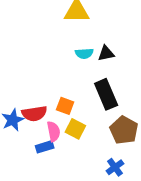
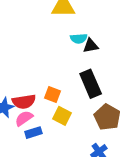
cyan semicircle: (84, 53) -> (79, 39), moved
pink semicircle: (54, 131) -> (24, 118), moved, turned -114

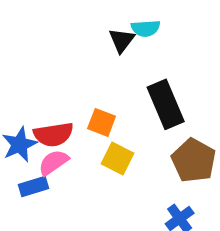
black triangle: (91, 46) -> (122, 40), moved, turned -42
blue rectangle: (33, 133) -> (33, 186), moved

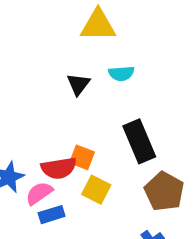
black triangle: (122, 40) -> (78, 84), moved
red semicircle: (53, 134) -> (59, 168), moved
blue rectangle: (33, 186) -> (52, 215), moved

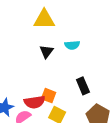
yellow triangle: (98, 25) -> (44, 19), moved
black rectangle: (139, 141) -> (83, 86), size x0.7

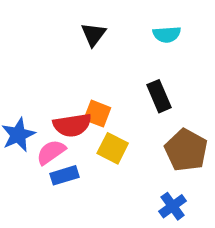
cyan semicircle: (72, 45) -> (167, 34), moved

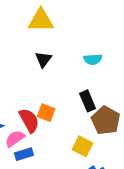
red semicircle: (72, 125) -> (29, 120), turned -110
yellow square: (113, 148) -> (82, 146), moved
brown pentagon: (186, 150) -> (106, 120), moved

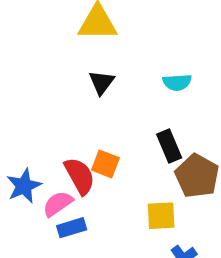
yellow square: (82, 146) -> (161, 216), turned -30

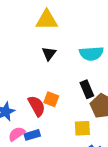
cyan semicircle: (177, 82) -> (91, 54), size x1.5
pink semicircle: (58, 204) -> (17, 134), moved

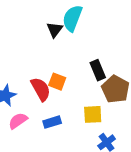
cyan semicircle: (91, 54) -> (72, 18), moved, turned 115
blue rectangle: (32, 135) -> (52, 122), moved

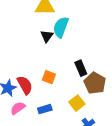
red semicircle: (41, 89) -> (25, 85), moved
yellow square: (93, 114) -> (77, 103), turned -35

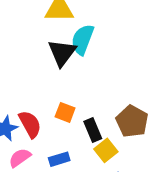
black triangle: (47, 36) -> (62, 53), size x1.5
black rectangle: (81, 68) -> (93, 130), moved

